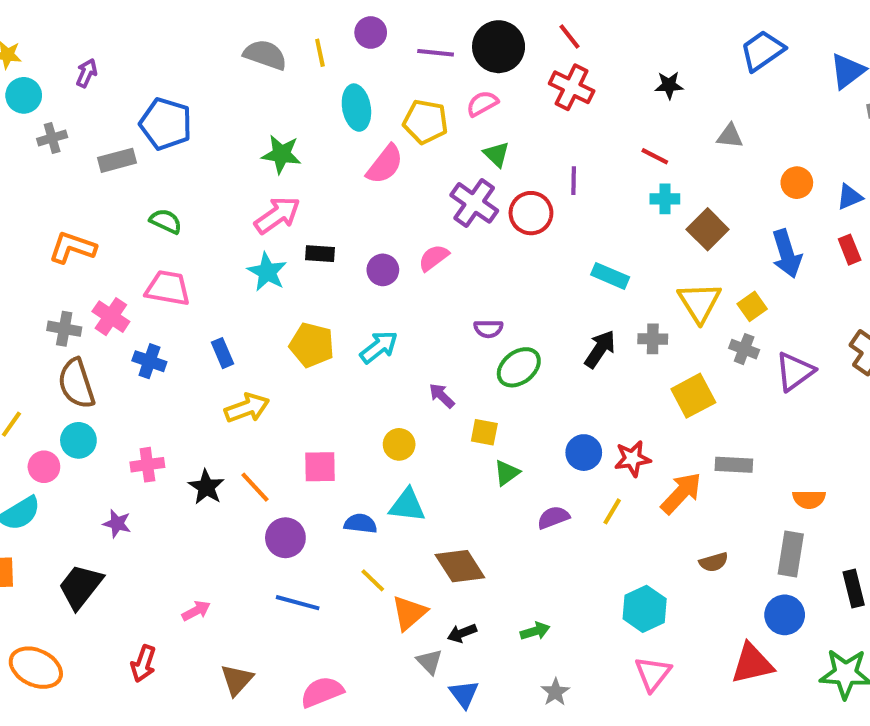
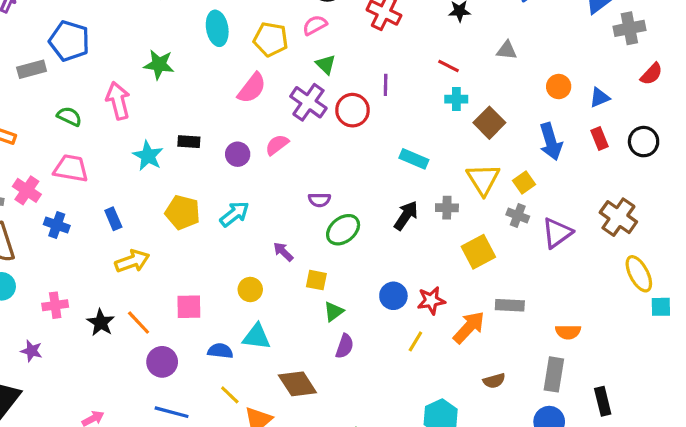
pink semicircle: (385, 164) -> (252, 88), moved
pink arrow: (277, 215) -> (118, 101), moved, turned -69
purple semicircle: (553, 517) -> (345, 346), moved, turned 130

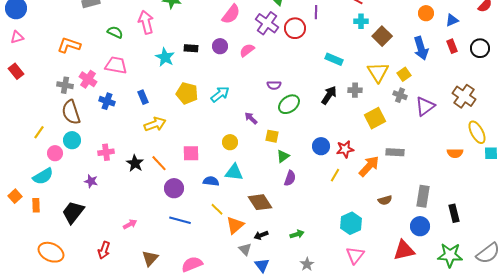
purple circle: (238, 154) -> (220, 46), moved
orange semicircle: (568, 332) -> (455, 153), moved

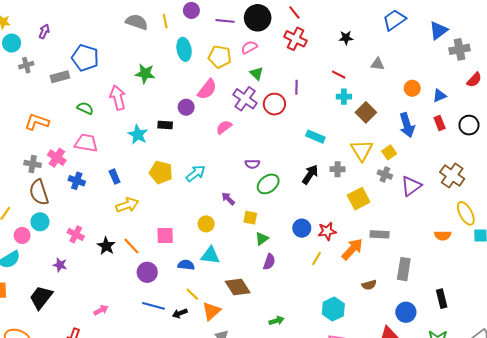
purple circle: (220, 46) -> (186, 107), moved
pink cross: (106, 152) -> (76, 234), turned 35
gray rectangle: (423, 196) -> (404, 269), moved
black arrow: (261, 235) -> (180, 313), moved

